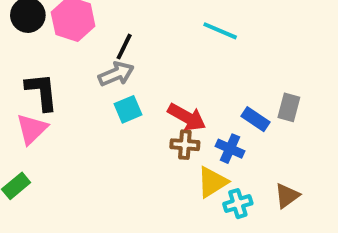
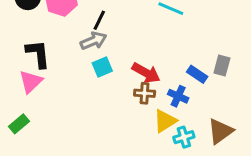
brown triangle: (287, 196) -> (220, 131), size x1.4

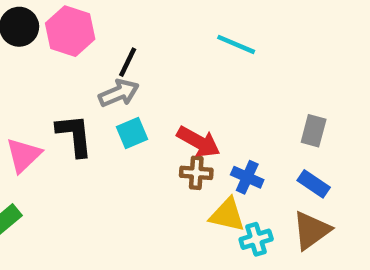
black L-shape: (38, 54) -> (74, 135), moved
blue rectangle: (197, 74) -> (314, 184), moved
yellow triangle: (165, 121) -> (227, 215), turned 45

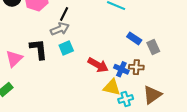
gray rectangle: (314, 131) -> (153, 47), turned -40
red arrow: (198, 142) -> (98, 65), moved
brown cross: (196, 173) -> (136, 67), moved
blue rectangle: (314, 184) -> (134, 38), moved

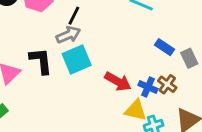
cyan square: (66, 48) -> (77, 60), size x1.5
brown cross: (136, 67) -> (167, 84), turned 32

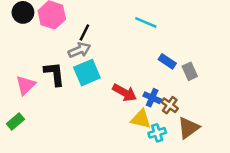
brown cross: (167, 84) -> (170, 105), moved

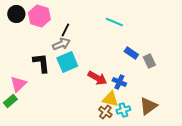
pink triangle: (25, 85) -> (18, 84), moved
brown cross: (170, 105) -> (105, 112), moved

